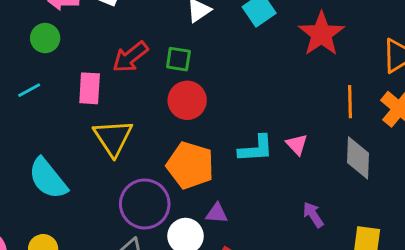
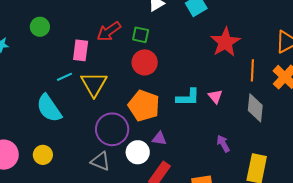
red star: (321, 34) -> (225, 42), moved
green circle: (45, 38) -> (40, 27), moved
cyan line: (29, 90) -> (65, 77), moved

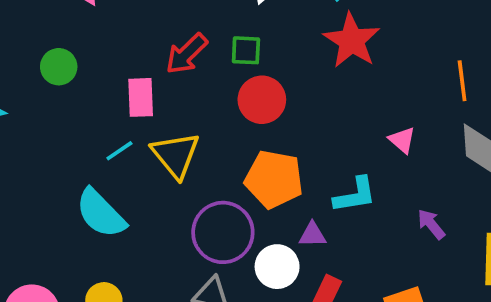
red star: (225, 42) -> (352, 41), moved
cyan L-shape: (188, 97) -> (355, 195), moved

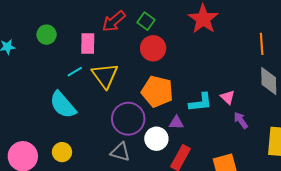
green square: (246, 50) -> (146, 21), turned 30
green circle: (59, 67) -> (47, 35), moved
pink triangle: (402, 140) -> (228, 97), moved

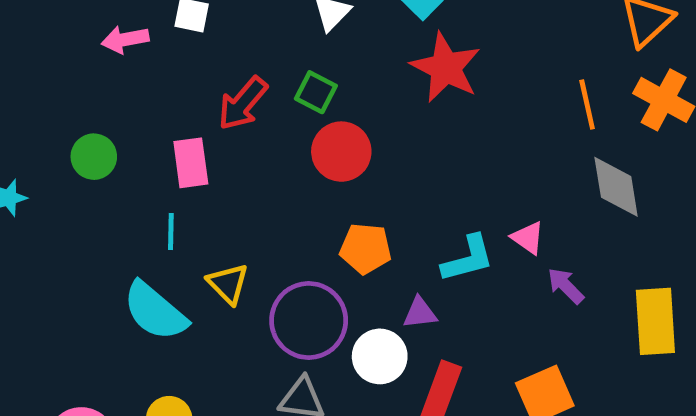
cyan line: (75, 72) -> (171, 231), turned -49
yellow triangle: (105, 76) -> (228, 284), moved, size x0.7
orange pentagon: (157, 91) -> (366, 249), size x0.7

